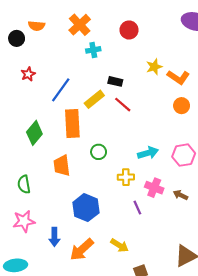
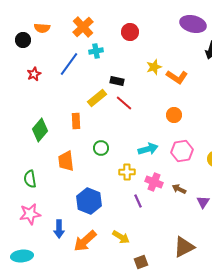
blue line: (61, 90) -> (69, 64), moved
orange circle: (182, 106) -> (174, 115), moved
orange rectangle: (72, 123) -> (76, 121), size x0.6

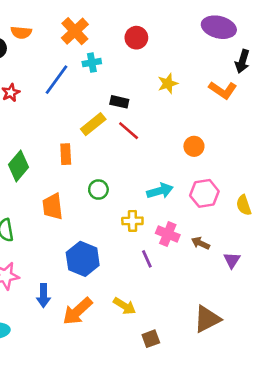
orange L-shape: (177, 77) -> (223, 90), moved

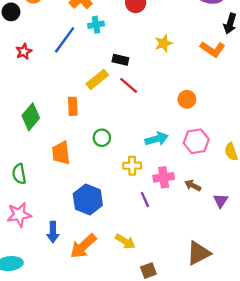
pink cross: (168, 234) -> (164, 177), turned -30

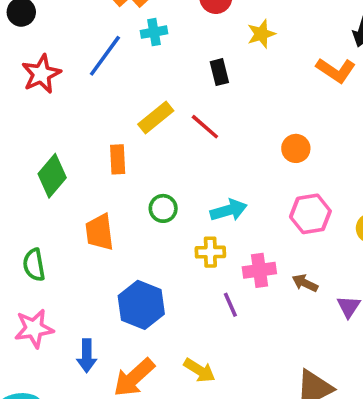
yellow star: (164, 43) -> (261, 34), moved
red star: (24, 52) -> (41, 74), size x1.5
black rectangle: (120, 60) -> (219, 72), moved, turned 63
cyan arrow: (157, 139) -> (229, 210), moved

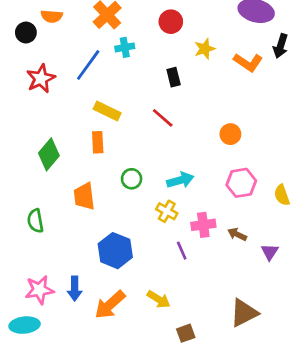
orange L-shape: (336, 70) -> (248, 62), moved
yellow rectangle: (156, 118) -> (107, 111), moved, turned 65
yellow cross: (210, 252) -> (167, 211), turned 30
pink star: (34, 328) -> (39, 290), moved

